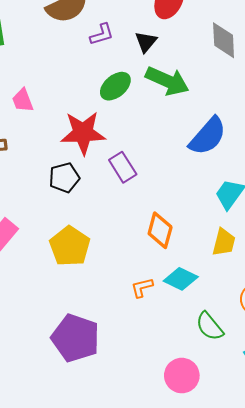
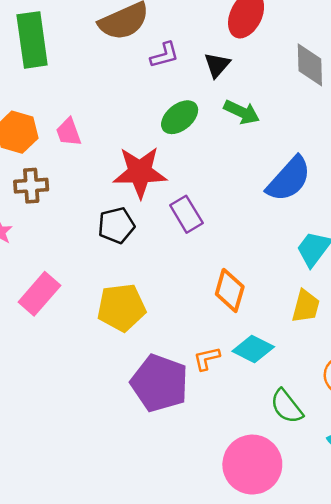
green arrow: (167, 81) -> (242, 112), size x0.7
yellow pentagon: (70, 246) -> (121, 308), turned 30
purple pentagon: (75, 338) -> (160, 383), moved
pink circle: (182, 376) -> (252, 465), size x1.4

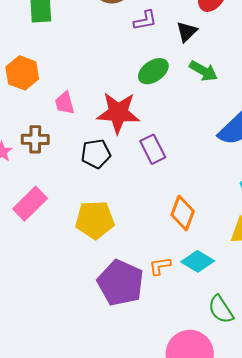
pink trapezoid: (69, 132) -> (65, 103), moved
brown cross: (31, 186) -> (35, 139), moved

